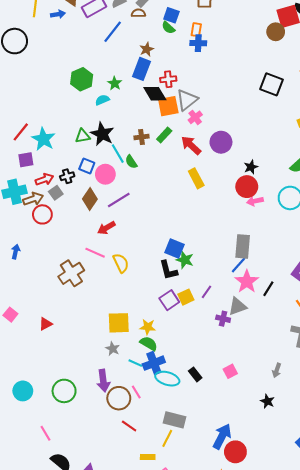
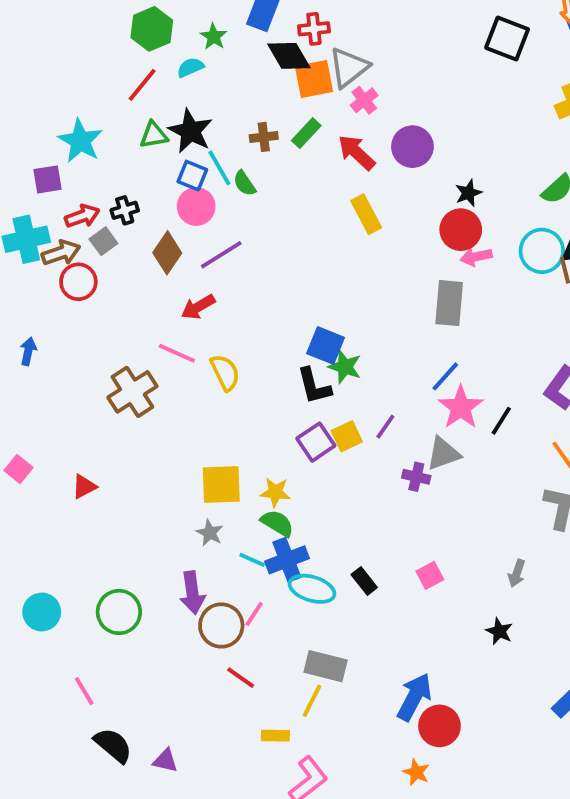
red line: (21, 132) -> (142, 85), moved
blue square: (87, 166) -> (192, 176), moved
gray rectangle: (243, 246) -> (449, 303), moved
pink line: (136, 392) -> (254, 614), turned 64

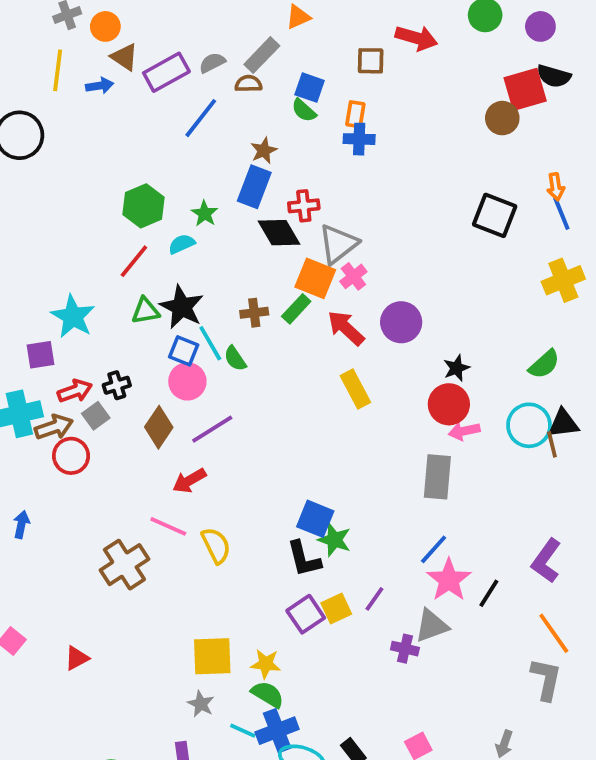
orange square: (314, 79) -> (315, 278), moved, turned 33

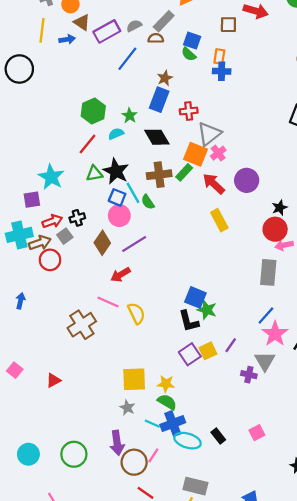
black diamond: (279, 233) -> (157, 137), moved
brown cross: (254, 313) -> (159, 175), size x1.5
gray triangle: (432, 626) -> (265, 361), turned -40

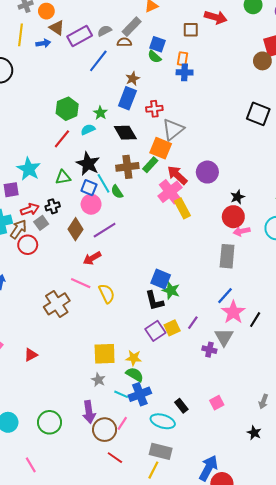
pink cross: (218, 153) -> (170, 192), moved, size x1.6
green triangle: (94, 174) -> (63, 177), moved
brown arrow: (40, 243) -> (18, 229), turned -36
cyan ellipse: (188, 441) -> (163, 421), moved

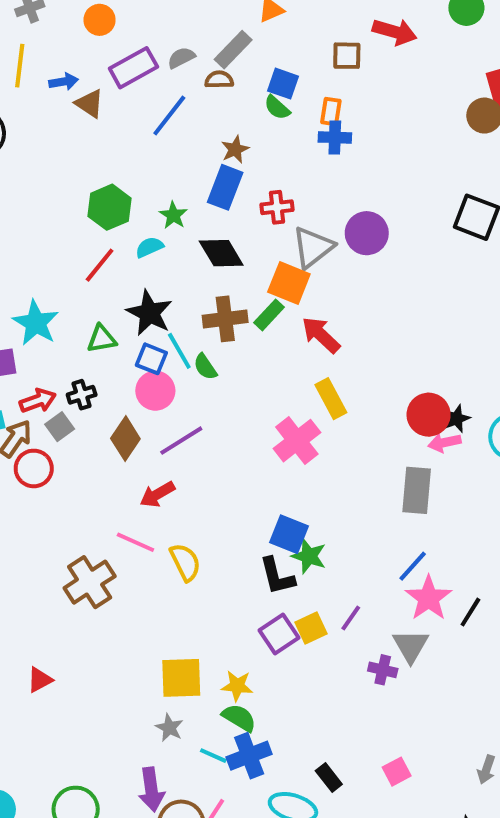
orange circle: (46, 11) -> (100, 20), moved
brown triangle: (57, 28) -> (90, 104), moved
purple circle: (207, 172) -> (367, 233), moved
pink cross: (170, 192) -> (297, 441), moved
black star: (237, 197) -> (456, 419), moved

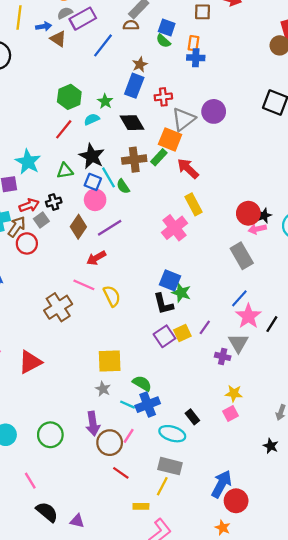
gray semicircle: (181, 58) -> (65, 13), moved
gray rectangle: (417, 490) -> (242, 256), turned -35
red triangle: (40, 680) -> (30, 362), size x1.6
yellow star: (237, 686) -> (234, 393), moved

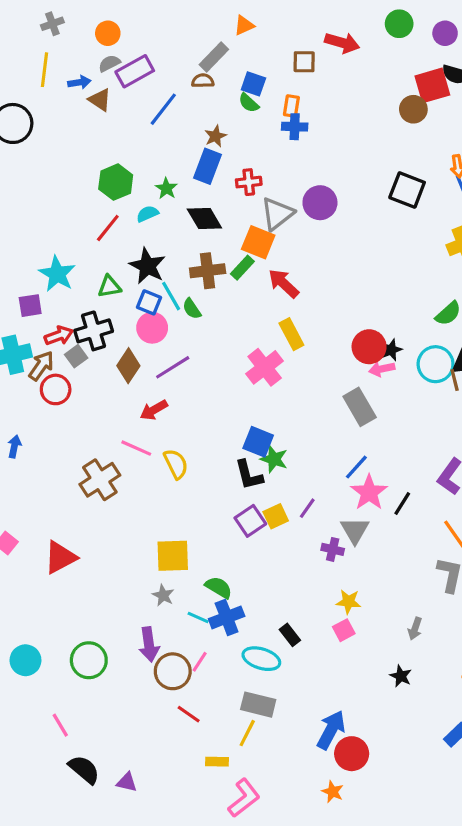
black cross: (54, 202) -> (94, 331), size x1.6

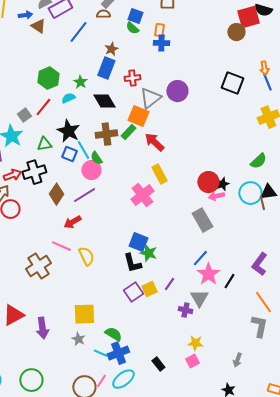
pink circle: (152, 328) -> (91, 170), moved
gray square: (76, 356) -> (24, 115), moved
purple arrow: (149, 644) -> (42, 328), moved
cyan ellipse: (261, 659) -> (123, 379), moved, turned -55

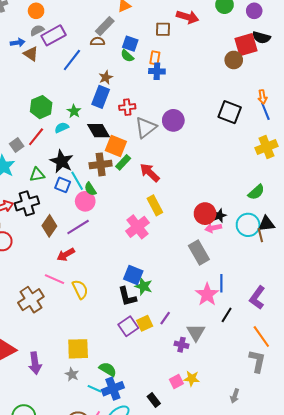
orange square: (138, 116) -> (116, 146), moved
blue line: (200, 258) -> (221, 283), moved, turned -42
pink star: (208, 274) -> (207, 294), moved
pink square: (192, 361) -> (176, 382), moved

